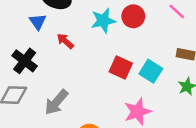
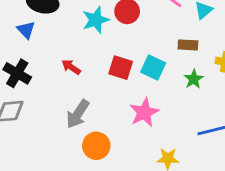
red arrow: (65, 41) -> (71, 67), moved
gray arrow: (56, 102) -> (78, 114), moved

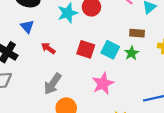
blue triangle: (26, 30) -> (27, 27), moved
green star: (194, 79) -> (132, 53), moved

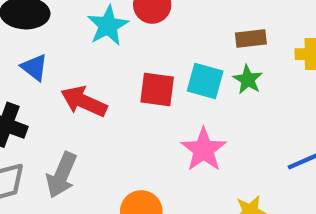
red arrow: (48, 48) -> (84, 101), size x1.5
gray arrow: (53, 84) -> (62, 175), moved

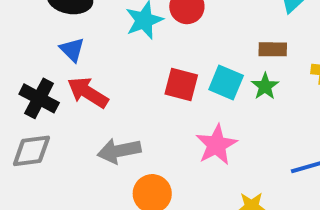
red arrow: (84, 101) -> (88, 92), moved
gray arrow: (62, 175) -> (119, 151), moved, turned 48

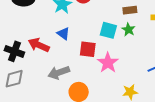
blue triangle: (72, 50) -> (63, 34), moved
red square: (181, 84) -> (88, 49), moved

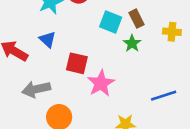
brown rectangle: (130, 10) -> (136, 19), turned 64
cyan square: (108, 30) -> (111, 22), moved

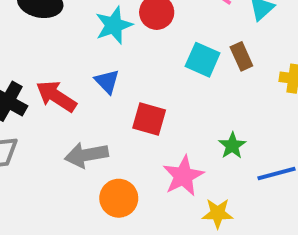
green star: (132, 43) -> (232, 146), moved
pink star: (101, 83) -> (183, 176), moved

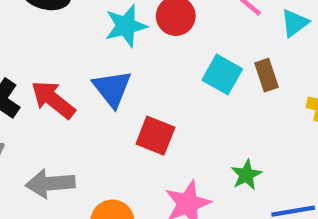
blue triangle: (107, 81) -> (112, 89), size x1.4
gray arrow: (86, 155) -> (50, 183), moved

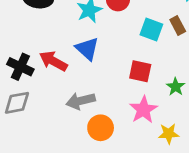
red square: (155, 136) -> (140, 71), moved
gray arrow: (50, 183) -> (81, 101), moved

